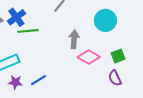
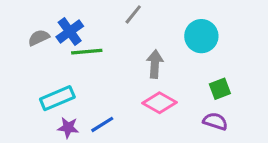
pink diamond: (89, 57) -> (160, 103), moved
purple semicircle: (115, 78) -> (215, 121), turned 133

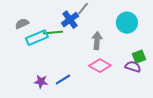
blue cross: (70, 31) -> (70, 20), moved
cyan rectangle: (57, 98) -> (37, 38), moved
purple semicircle: (215, 121) -> (133, 67), moved

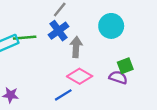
blue cross: (70, 20) -> (59, 31), moved
blue line: (63, 80) -> (63, 95), moved

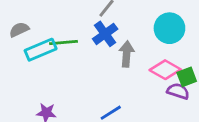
pink diamond: (80, 76) -> (165, 70), moved

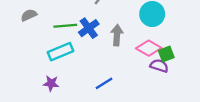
blue cross: (105, 34) -> (89, 28), moved
cyan rectangle: (41, 50) -> (61, 52), moved

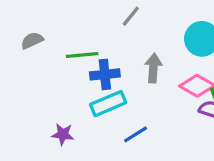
blue cross: (89, 28) -> (105, 74), moved, turned 30
cyan rectangle: (61, 52) -> (108, 104), moved

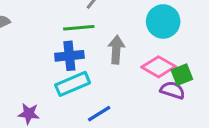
green line: (82, 55) -> (79, 28), moved

